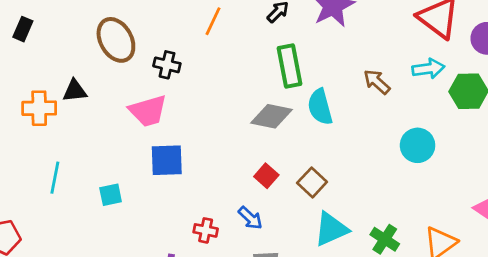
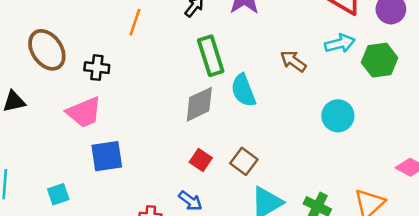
gray diamond: (272, 116) -> (199, 104), turned -30

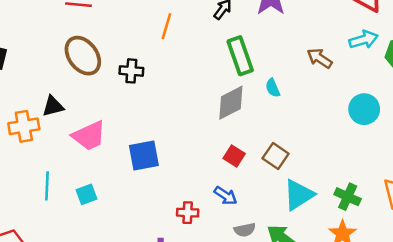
cyan semicircle: (243, 90) -> (273, 88), size x0.6
pink trapezoid: (84, 112) -> (89, 136), moved
cyan square: (58, 194) -> (86, 194), moved

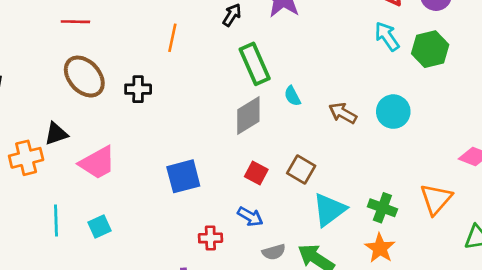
cyan arrow: (364, 40) -> (387, 36), turned -104
brown arrow: (320, 58) -> (343, 113), moved
blue square: (144, 156) -> (183, 176), moved

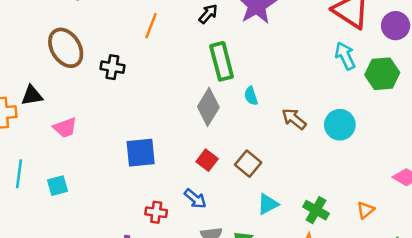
gray diamond: (248, 115) -> (208, 107), turned -36
pink trapezoid: (97, 163) -> (65, 128), size x0.7
orange triangle: (436, 199) -> (366, 210), size x0.6
cyan triangle: (329, 210) -> (268, 204), size x0.7

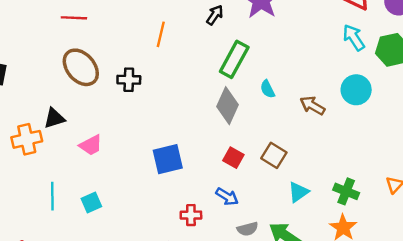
green rectangle: (222, 61) -> (234, 59), turned 51
cyan circle: (340, 125) -> (356, 90), moved

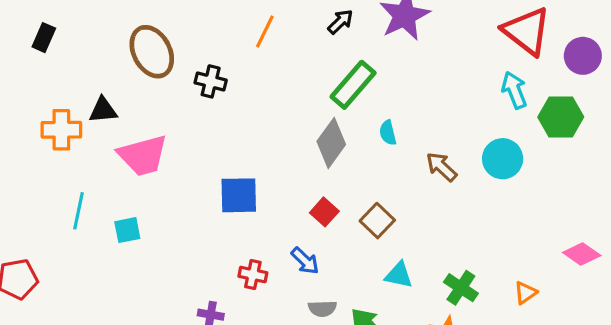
pink trapezoid: (91, 145) -> (143, 155), size x1.6
cyan triangle: (298, 192) -> (399, 275), turned 35

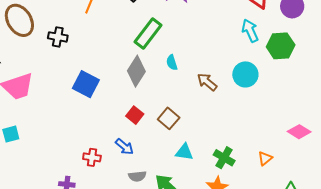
blue square: (239, 195) -> (86, 84), moved, turned 32

